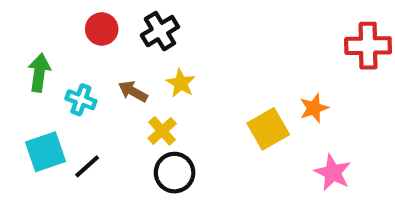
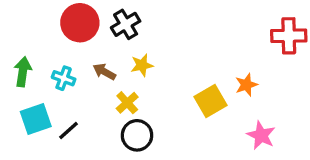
red circle: (102, 29) -> (80, 23), size x1.5
green arrow: (39, 73) -> (23, 72), moved
yellow star: (181, 83) -> (142, 65), turned 30

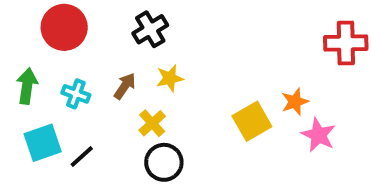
red circle: (80, 23) -> (64, 27), moved
brown arrow: (104, 72) -> (125, 86), turned 95
pink star: (261, 135) -> (318, 135), moved

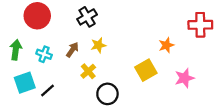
orange star: (295, 102) -> (166, 45), moved
pink star: (318, 135) -> (184, 78), turned 30
black circle: (164, 162) -> (107, 94), moved

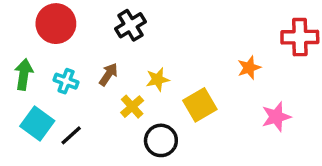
yellow star: (98, 45) -> (158, 79), moved
yellow square: (146, 70) -> (200, 105), moved
cyan square: (25, 83) -> (37, 124), turned -35

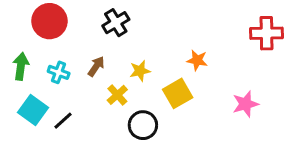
orange star: (249, 68) -> (197, 60), moved, turned 30

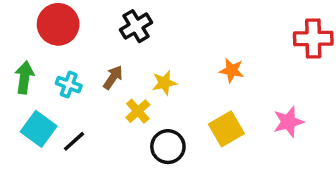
yellow square: (178, 93) -> (226, 129), moved

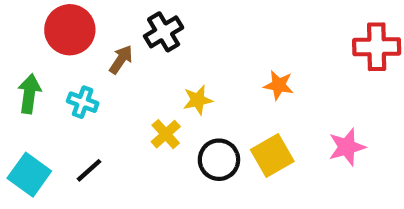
brown arrow: (113, 77) -> (121, 60), moved
cyan square: (39, 129) -> (29, 175), moved
black circle: (168, 147) -> (219, 160), moved

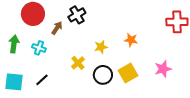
yellow star: (198, 100) -> (101, 47), moved
cyan square: (29, 175) -> (14, 82), turned -30

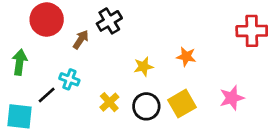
cyan cross: (39, 48) -> (69, 79), moved
yellow cross: (78, 63) -> (109, 102), moved
black line: (42, 80) -> (47, 95), moved

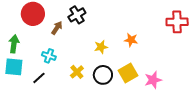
black line: (47, 95) -> (39, 78), moved
pink star: (232, 98) -> (153, 80), moved
cyan square: (20, 116) -> (14, 67), moved

